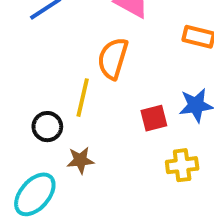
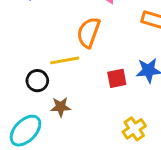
yellow line: (83, 98) -> (65, 60), turned 64
yellow cross: (182, 165) -> (134, 129), moved, turned -30

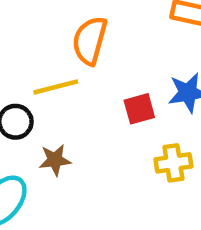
yellow cross: (134, 129) -> (173, 163), moved, turned 30

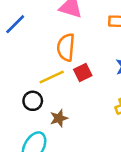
red square: (139, 109) -> (83, 73), moved

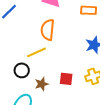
red square: (83, 73) -> (66, 79), moved, turned 32

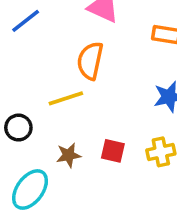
black circle: (22, 70) -> (18, 128), moved

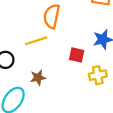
red square: (113, 151) -> (77, 55), moved

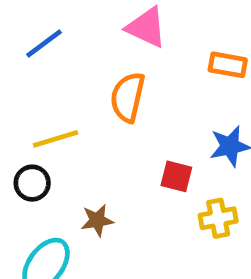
yellow line: (36, 41) -> (55, 139), moved

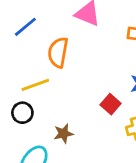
orange semicircle: (128, 97) -> (58, 52), moved
red square: (176, 176) -> (111, 104), turned 30

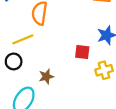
red square: (111, 104) -> (82, 52), turned -32

